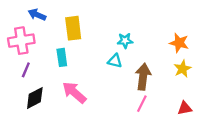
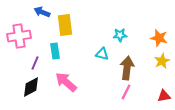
blue arrow: (37, 15) -> (42, 12), moved
cyan star: (125, 41) -> (120, 35), moved
purple line: (26, 70) -> (35, 63), moved

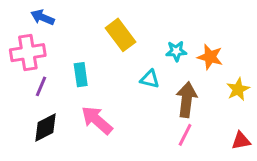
blue arrow: (42, 12) -> (43, 17), moved
yellow rectangle: (65, 25) -> (120, 35), moved, turned -30
orange star: (159, 38) -> (210, 57), moved
purple line: (35, 63) -> (41, 86), moved

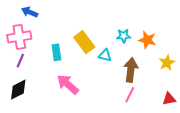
yellow rectangle: (120, 35) -> (84, 42), moved
purple line: (41, 86) -> (20, 61), moved
black diamond: (45, 128) -> (18, 90), moved

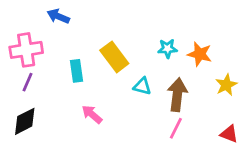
blue arrow: (30, 12) -> (58, 16), moved
cyan triangle: (105, 55) -> (142, 86), moved
pink arrow: (68, 84) -> (92, 114), size x0.7
red triangle: (169, 99) -> (229, 134), turned 32

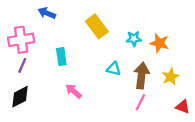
yellow rectangle: (114, 57) -> (97, 26), moved
yellow star: (226, 85) -> (171, 77), moved

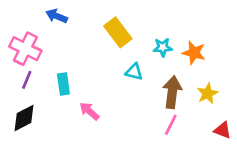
pink cross: (21, 40) -> (25, 49), turned 35
cyan rectangle: (61, 57) -> (63, 84), moved
cyan triangle: (114, 69) -> (134, 72), moved

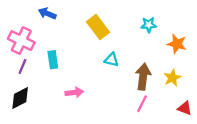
cyan star: (163, 47) -> (149, 25), moved
orange star: (194, 53) -> (177, 44), moved
cyan rectangle: (63, 84) -> (53, 60), moved
pink arrow: (89, 111) -> (74, 92), turned 132

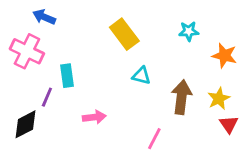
blue arrow: (47, 14) -> (44, 17), moved
purple line: (22, 66) -> (47, 97), moved
pink line: (142, 104) -> (154, 139), moved
red triangle: (185, 108) -> (229, 124), moved, turned 35

